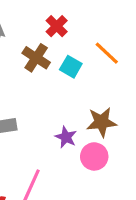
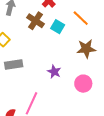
brown star: (102, 122) -> (86, 49), moved
pink circle: (94, 156) -> (83, 84), moved

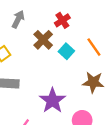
purple star: (54, 72) -> (52, 101), size x1.6

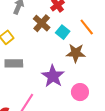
brown star: (93, 82) -> (76, 53), moved

